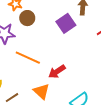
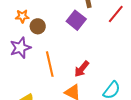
orange line: (28, 58) -> (50, 64), turned 70

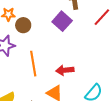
red arrow: (82, 69) -> (65, 70), turned 42

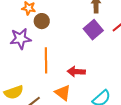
purple square: (62, 21) -> (93, 30), moved

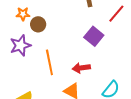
purple square: (93, 30) -> (94, 36), moved

